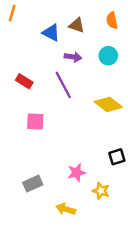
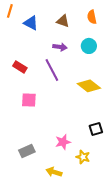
blue triangle: (51, 33) -> (31, 23), moved

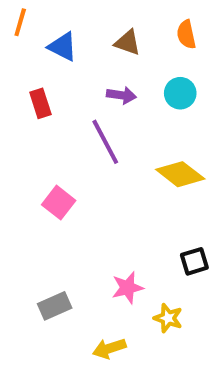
red rectangle: (20, 67) -> (40, 103), moved, turned 40
pink square: (29, 100) -> (59, 203), turned 35
yellow arrow: (54, 172) -> (109, 348), turned -35

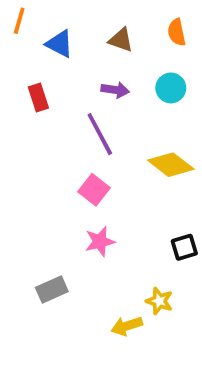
pink square: (59, 203) -> (94, 190), moved
pink star: (128, 288) -> (100, 242), moved
yellow arrow: (109, 348) -> (127, 326), moved

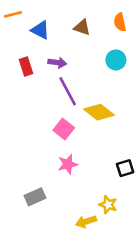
orange line: (19, 21) -> (13, 14), turned 60
purple arrow: (115, 90) -> (57, 63), moved
yellow diamond: (171, 165) -> (99, 112), moved

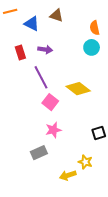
orange semicircle: (120, 22) -> (95, 28), moved
brown triangle: (82, 27) -> (56, 15), moved
purple line: (68, 91) -> (41, 77), moved
gray rectangle: (35, 197) -> (39, 153), moved

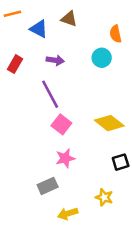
cyan circle: (92, 47) -> (102, 58), moved
red rectangle: (20, 53) -> (15, 64), moved, turned 48
yellow diamond: (78, 89) -> (109, 123), moved
yellow arrow: (68, 175) -> (68, 214), moved

